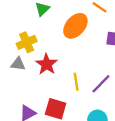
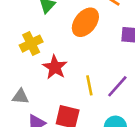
gray triangle: (18, 64) -> (20, 96), moved

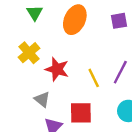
gray triangle: (20, 96) -> (42, 99), moved, turned 49

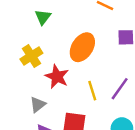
orange ellipse: (75, 20) -> (82, 47), moved
gray triangle: (42, 99) -> (38, 105), turned 35

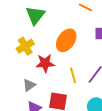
green triangle: (43, 17) -> (35, 15), size x1.5
red star: (57, 77) -> (45, 63), turned -30

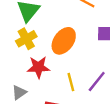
yellow cross: (25, 46) -> (26, 39), moved

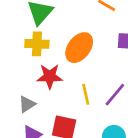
yellow cross: (26, 39) -> (37, 44), turned 30

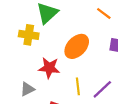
yellow cross: (37, 44) -> (29, 35), moved

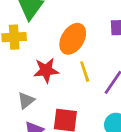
yellow line: (78, 86) -> (85, 72), moved

